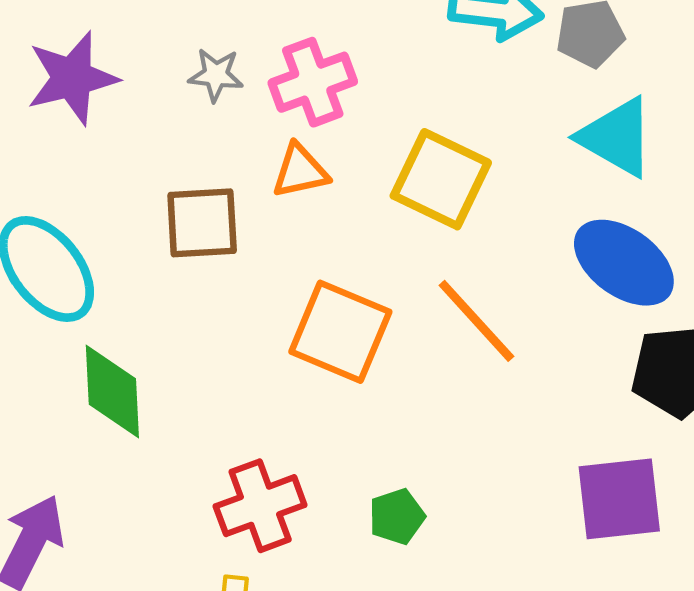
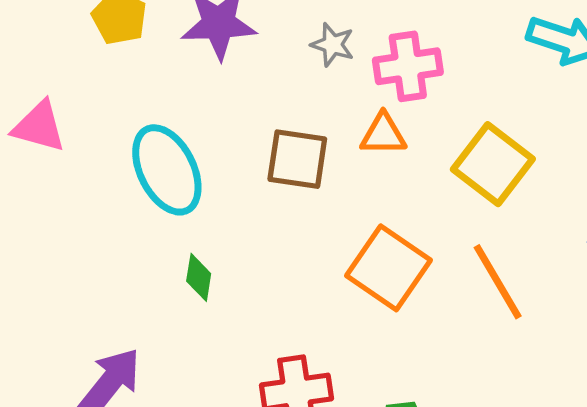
green diamond: (112, 391) -> (199, 277), size x0.6

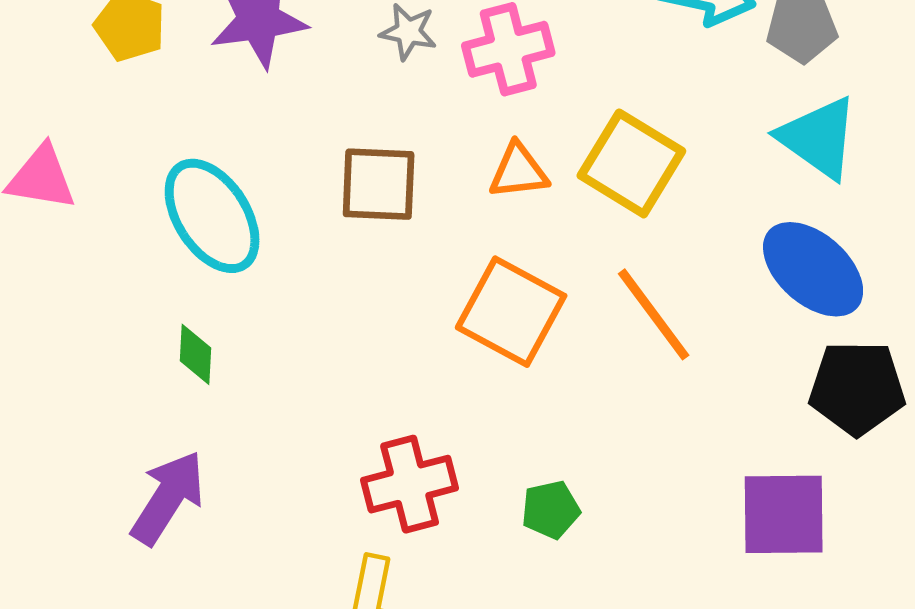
orange triangle: (383, 134) -> (518, 171), moved
green diamond: (199, 277) -> (196, 354), moved

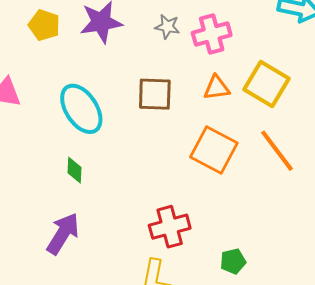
green pentagon: (551, 510) -> (233, 261), moved

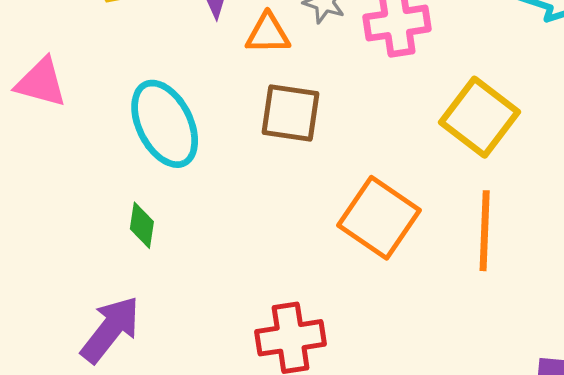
orange triangle: (217, 88) -> (268, 34), moved
orange line: (277, 151) -> (485, 231), turned 33

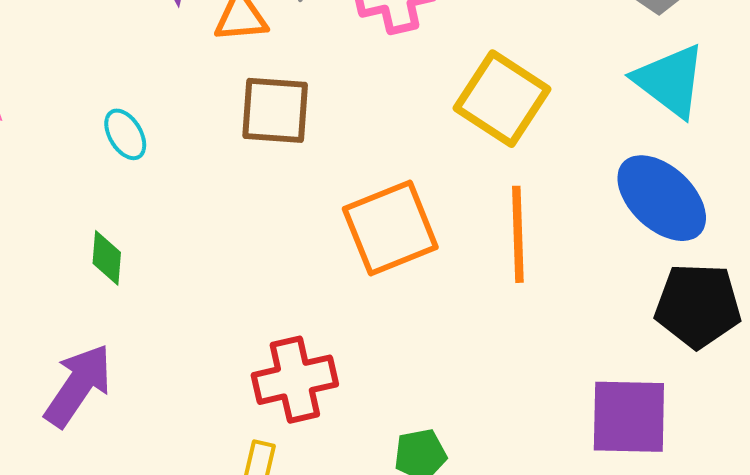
cyan ellipse: (165, 124) -> (125, 134), size x0.5
orange square: (379, 218) -> (390, 228), turned 38

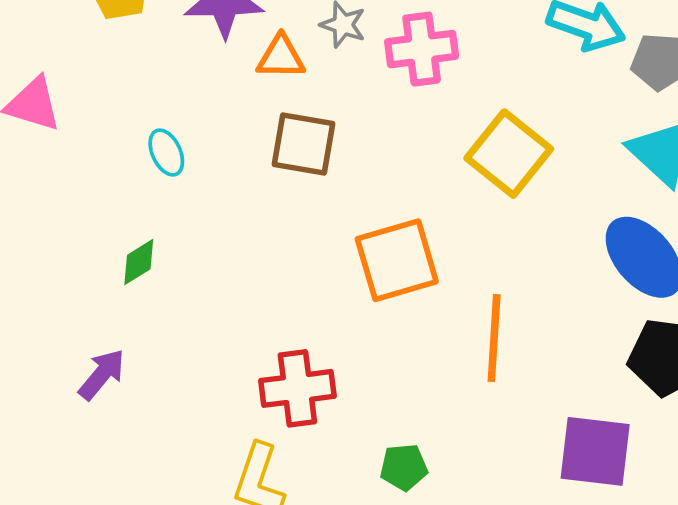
orange line: (518, 234) -> (494, 338), moved
green diamond: (107, 258) -> (139, 262), turned 48
purple arrow: (78, 385) -> (102, 374), size x0.7

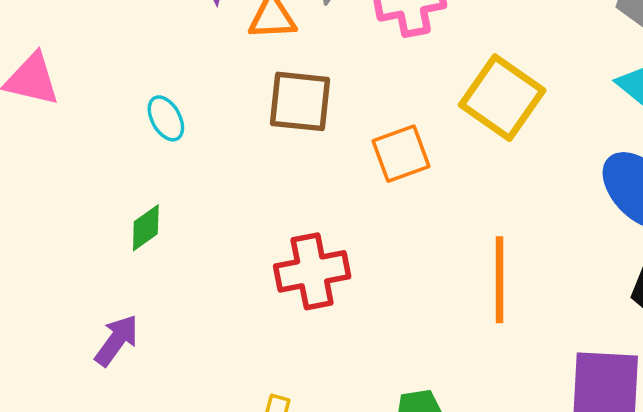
orange square: (397, 260) -> (401, 154), moved, size x0.7
red cross: (297, 388) -> (312, 271), moved

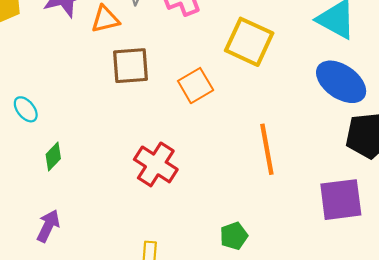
cyan ellipse: (166, 118) -> (26, 109), moved
red cross: (312, 271) -> (156, 164), turned -36

